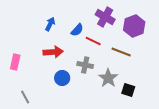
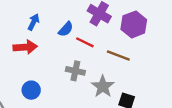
red arrow: (53, 52) -> (25, 47), moved
blue circle: (62, 78) -> (31, 90), moved

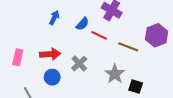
purple hexagon: (134, 24) -> (157, 35), moved
red arrow: (25, 47) -> (50, 54), moved
gray cross: (75, 71) -> (79, 64), moved, turned 35

